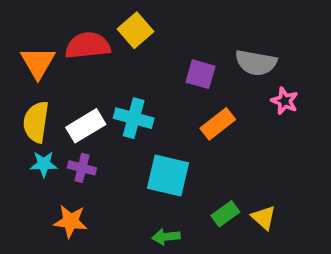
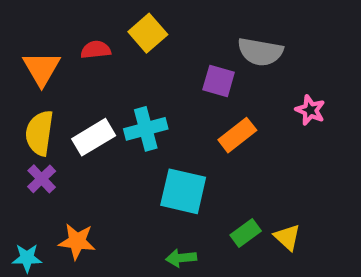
red semicircle: (88, 45) -> (96, 50), size x0.6
gray semicircle: (256, 63) -> (260, 52), moved
cyan cross: (134, 118) -> (146, 129), turned -30
cyan star: (44, 164) -> (27, 258), moved
purple cross: (82, 168) -> (42, 179), moved, turned 32

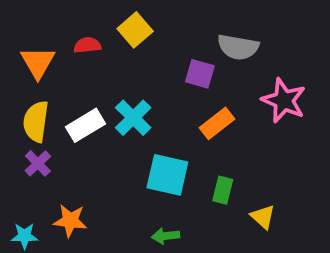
pink star: (310, 110) -> (284, 101), size x1.6
cyan cross: (146, 129) -> (133, 118), turned -30
green rectangle: (246, 233) -> (223, 190), moved, turned -40

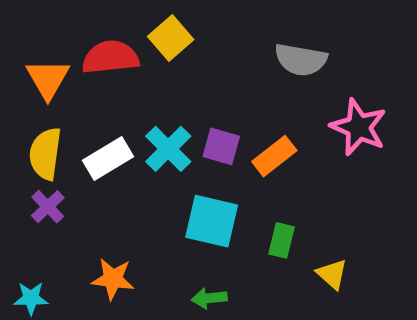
red semicircle: (87, 45) -> (110, 57), size x1.6
purple square: (200, 74) -> (221, 146), moved
orange star: (70, 221) -> (113, 279), moved

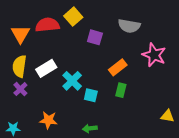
purple square: (221, 146) -> (95, 37), moved
cyan cross: (168, 149) -> (72, 81), moved
cyan square: (212, 221) -> (91, 95), size x0.6
green rectangle: (281, 240) -> (121, 90), moved
yellow triangle: (332, 274) -> (167, 116), moved, turned -32

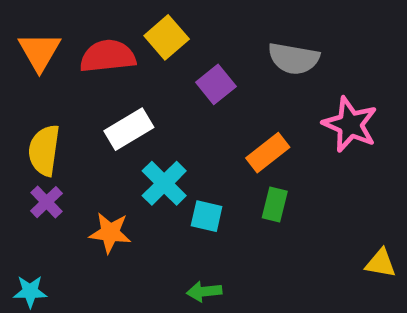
orange triangle: (20, 34) -> (39, 51), moved
purple square: (95, 37) -> (216, 84), turned 35
white rectangle: (46, 68) -> (129, 129), moved
orange star: (48, 120) -> (110, 233), moved

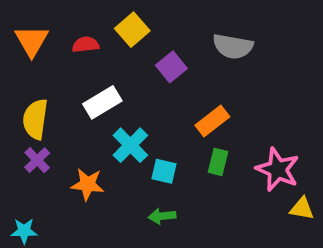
red semicircle: (108, 56) -> (86, 45), size x0.6
pink star: (350, 124) -> (278, 169), moved
green arrow: (204, 291) -> (162, 216), moved

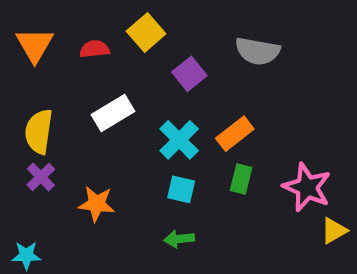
cyan cross: (130, 145) -> (179, 140), moved
yellow triangle: (302, 209) -> (334, 231), turned -40

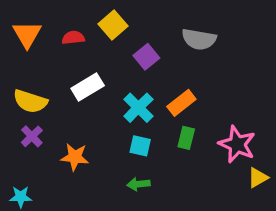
yellow semicircle: (39, 132) -> (30, 101), turned -80

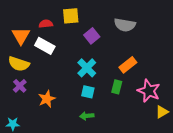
yellow square: (113, 25) -> (71, 16), turned 36
orange triangle: (27, 34) -> (21, 36), moved
white rectangle: (88, 87) -> (45, 46), moved, turned 60
orange rectangle: (181, 103) -> (128, 65), moved
orange star: (75, 157) -> (47, 99), turned -30

